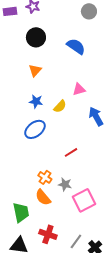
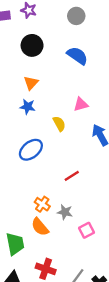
gray circle: (89, 11) -> (76, 16), moved
blue star: (36, 101) -> (27, 107), moved
yellow semicircle: (60, 106) -> (59, 124), turned -72
pink square: (84, 200) -> (86, 230), size x0.6

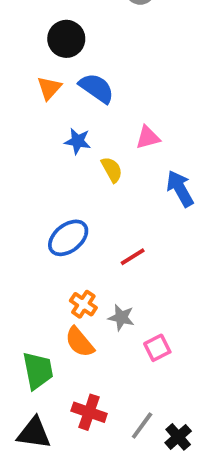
blue semicircle: (77, 56) -> (97, 88), moved
orange triangle: (31, 83) -> (49, 88), moved
blue star: (27, 107) -> (78, 141), moved
blue ellipse: (31, 150) -> (68, 238), moved

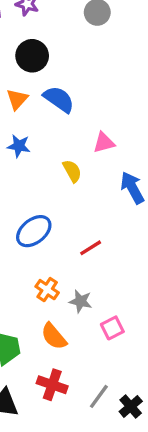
blue star: (78, 141) -> (19, 146), moved
orange semicircle: (80, 342) -> (54, 336), moved

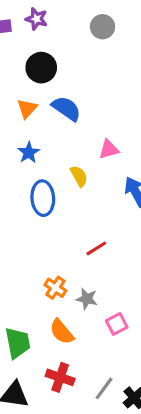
blue star: (19, 146) -> (29, 153), turned 30
blue ellipse: (34, 231) -> (43, 198), moved, turned -56

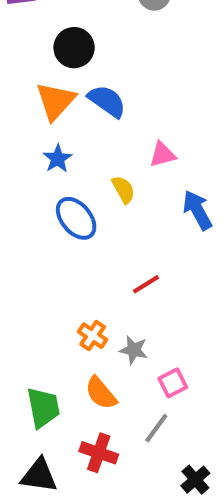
orange triangle: (27, 108) -> (56, 101), size x1.5
blue ellipse: (43, 198) -> (76, 218), turned -36
gray line: (104, 388) -> (156, 428), moved

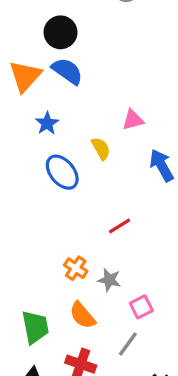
orange triangle: (56, 101) -> (25, 76), moved
blue semicircle: (107, 101) -> (67, 71), moved

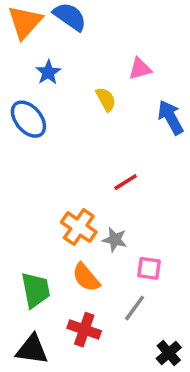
blue ellipse: (62, 172) -> (28, 119), moved
orange cross: (76, 268) -> (79, 227), size x1.4
pink square: (141, 307) -> (149, 268), turned 35

